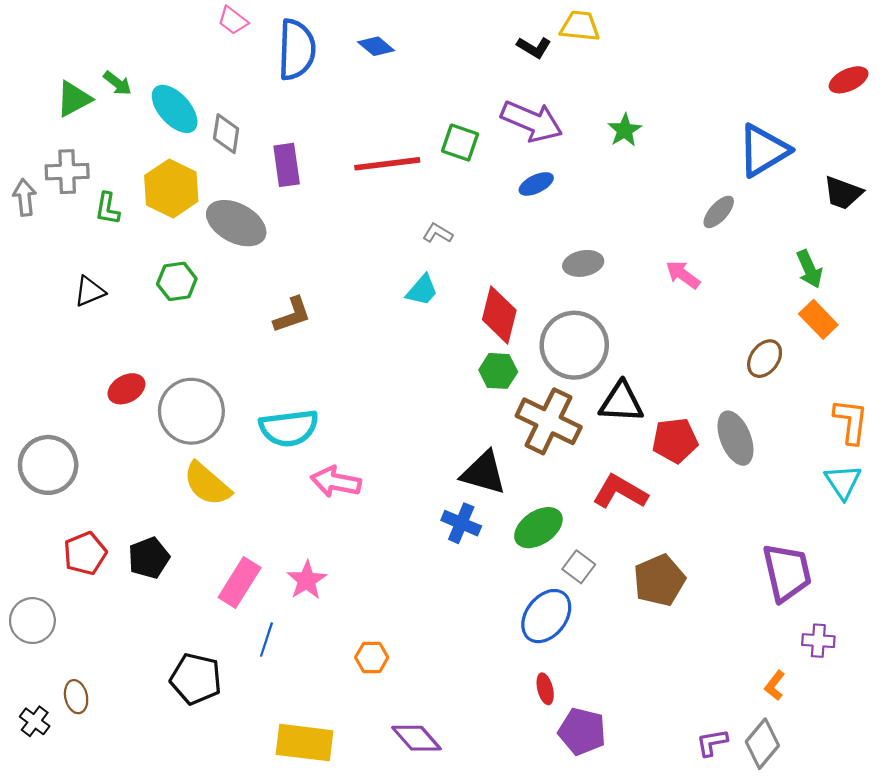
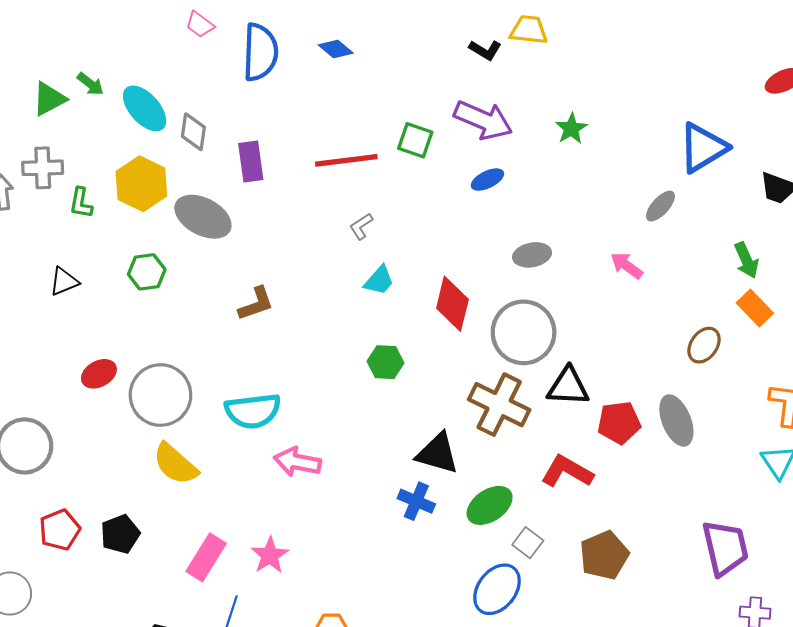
gray L-shape: (438, 233) -> (361, 226), moved, turned -64
green hexagon: (498, 371) -> (386, 362), moved

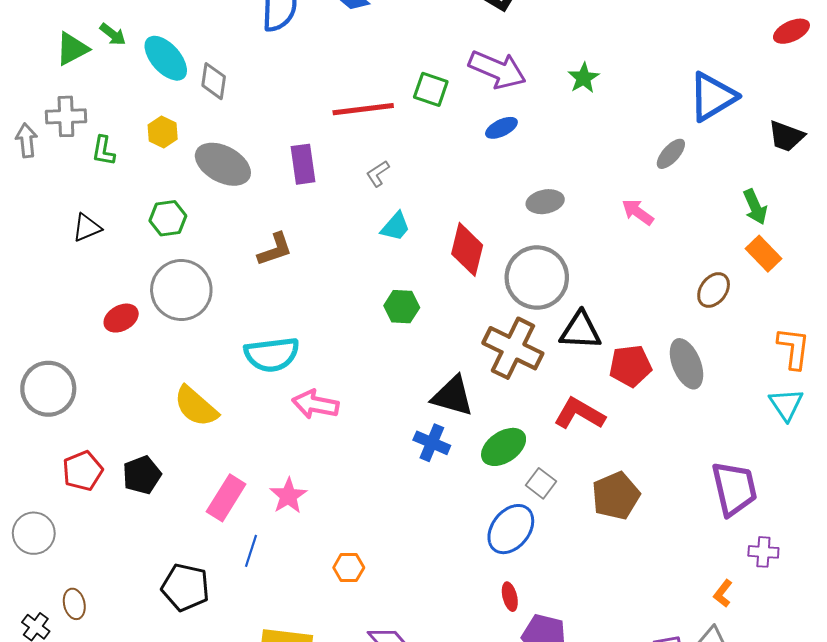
purple rectangle: (251, 161) -> (303, 164), moved
yellow hexagon: (141, 184) -> (163, 132), size x0.6
gray circle: (160, 395) -> (181, 290), moved

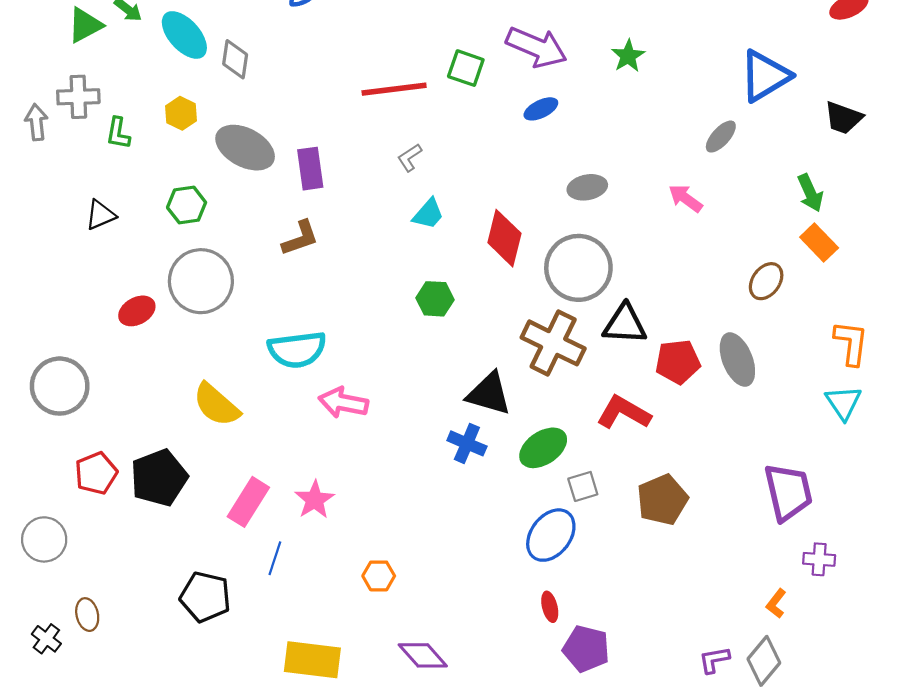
purple rectangle: (303, 164) -> (310, 169), moved
black pentagon: (142, 475) -> (159, 478), size x1.4
gray square: (541, 483) -> (583, 486), turned 36

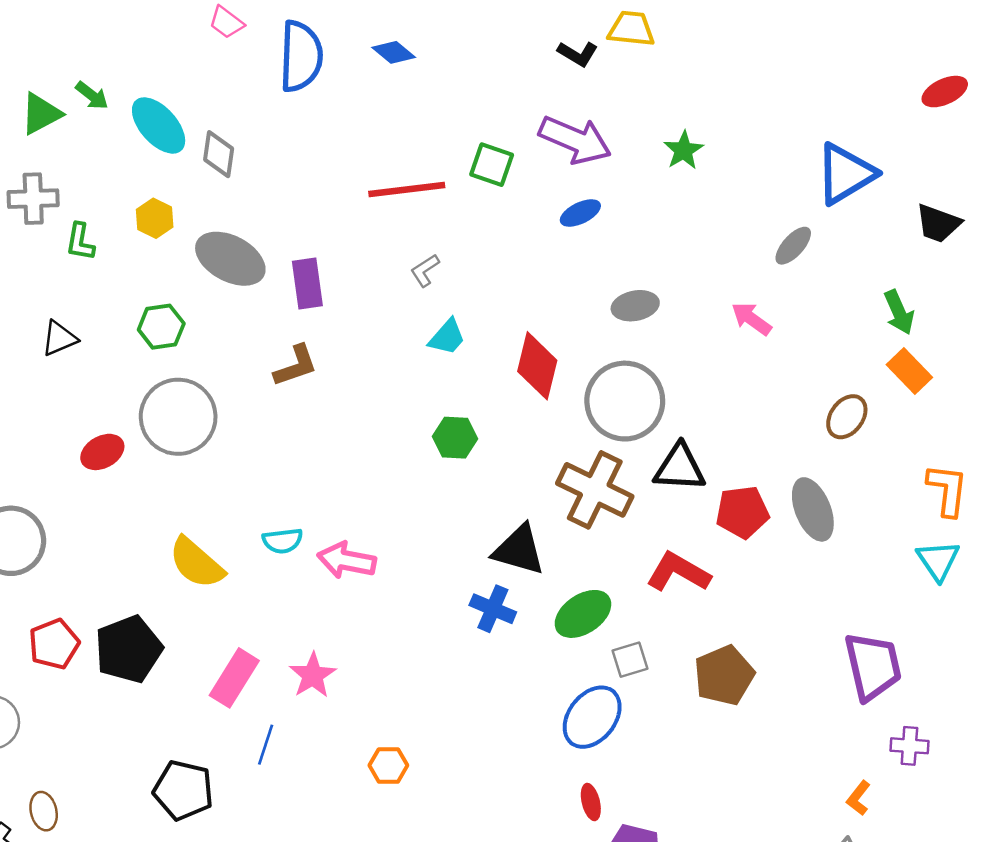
cyan semicircle: (297, 350) -> (283, 541), moved, size x0.6

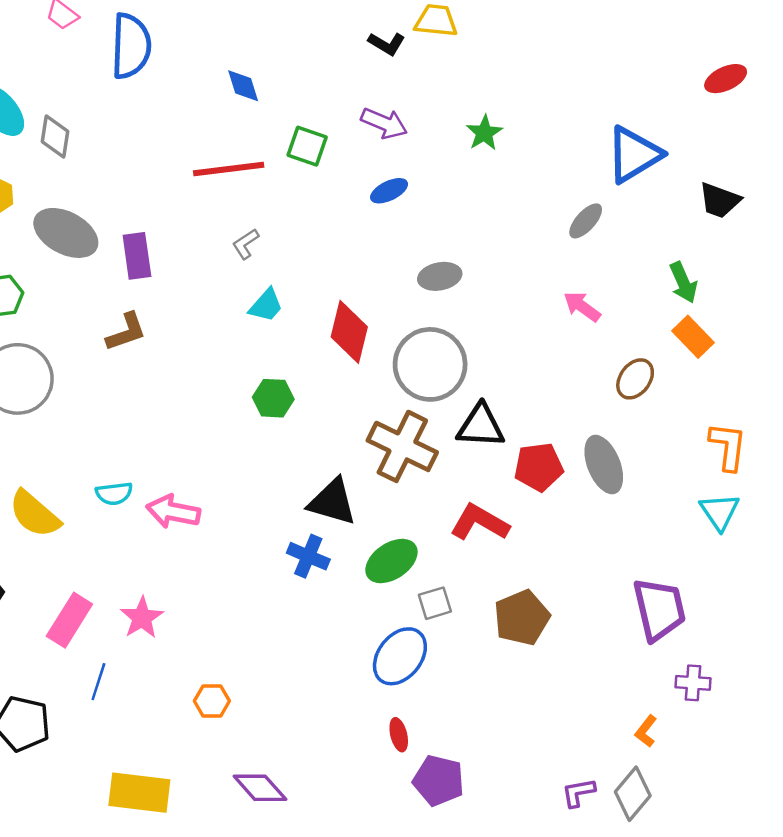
blue diamond: (394, 52) -> (243, 86), moved, turned 33
purple arrow: (575, 140) -> (384, 123), size x0.7
pink arrow: (751, 319) -> (582, 307), moved

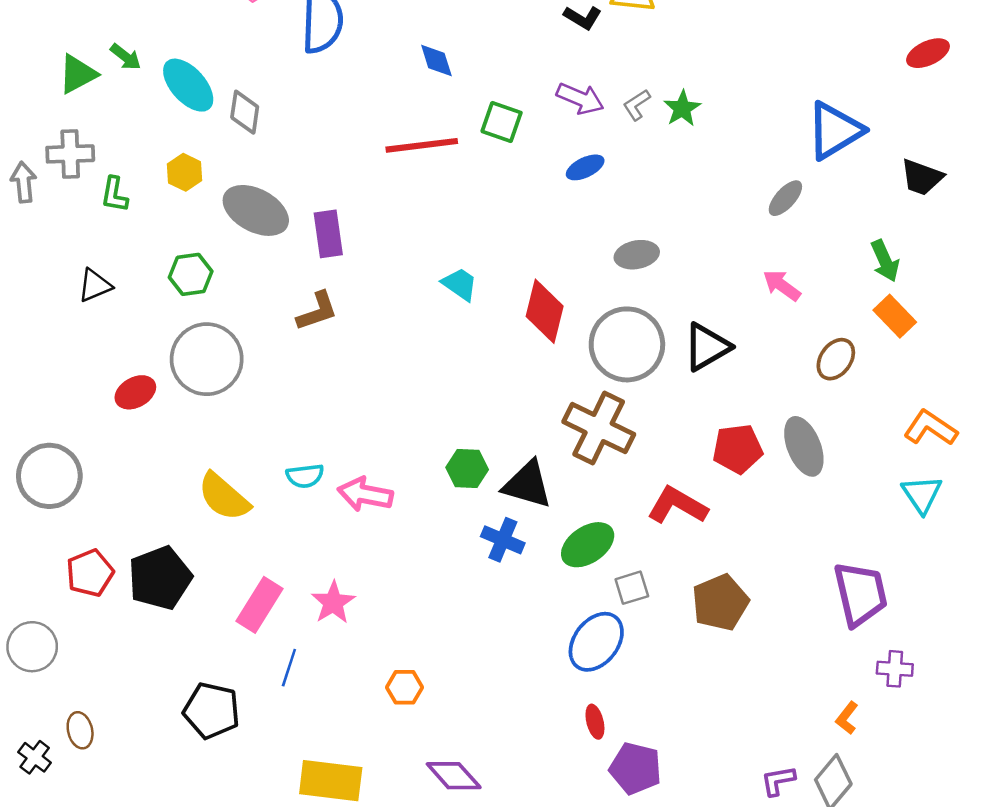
gray L-shape: (246, 244) -> (637, 105), moved
cyan trapezoid: (266, 305) -> (460, 284), turned -96
green hexagon: (273, 398) -> (467, 469), moved
black triangle: (481, 426) -> (707, 347), moved, turned -33
orange L-shape: (728, 446) -> (930, 428), turned -63

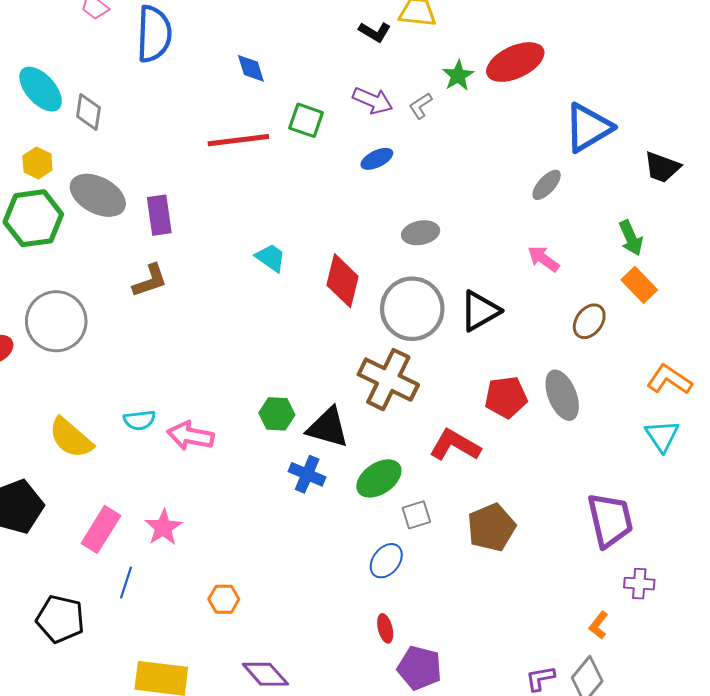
red ellipse: (928, 53) -> (515, 62), moved, size x1.6
green star: (682, 108) -> (458, 76), moved
green hexagon: (191, 274) -> (33, 218), moved, size x1.6
blue ellipse: (596, 642) -> (386, 561), size x0.7

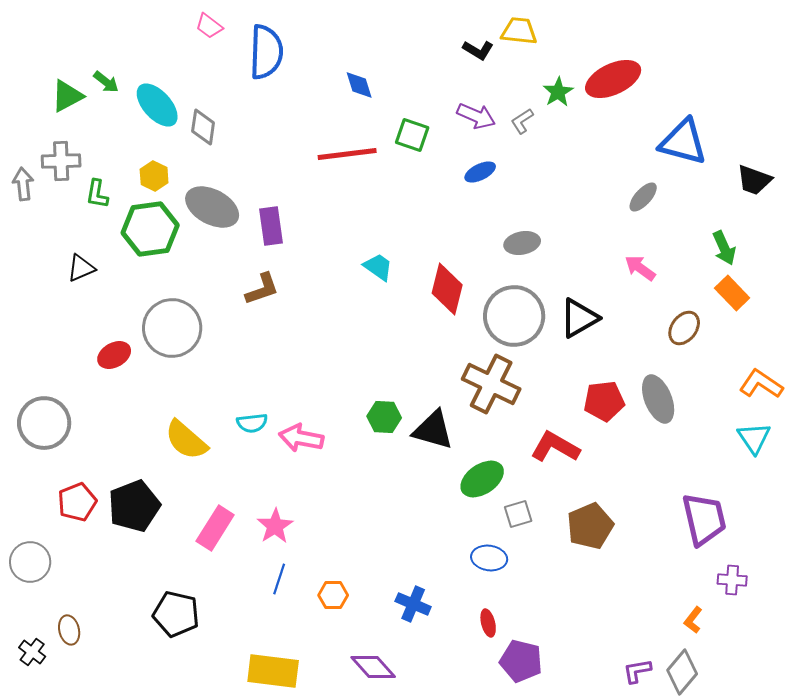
blue triangle: (588, 128) -> (683, 142), turned 46
blue cross: (307, 474) -> (413, 604), moved
blue ellipse: (386, 561) -> (489, 558), turned 60
blue line: (126, 583) -> (279, 579), moved

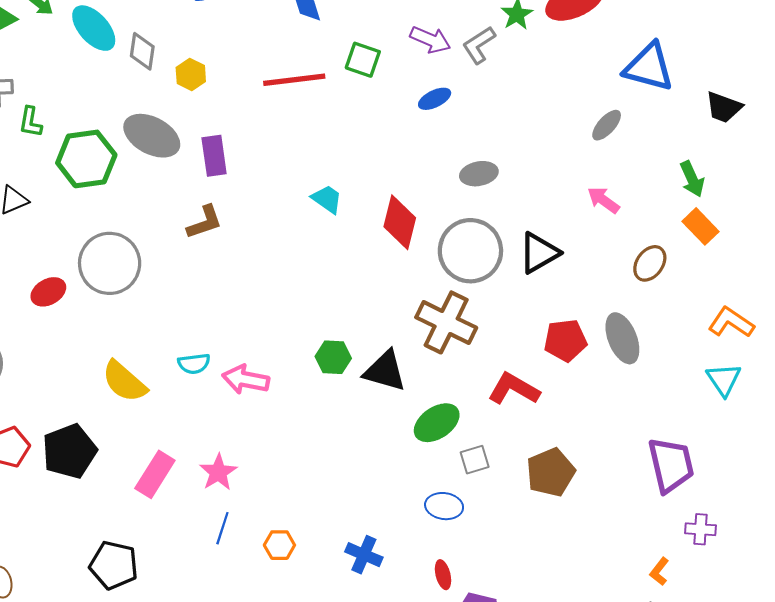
gray L-shape: (522, 121) -> (479, 45), size x1.4
yellow hexagon: (154, 176) -> (191, 74), moved

